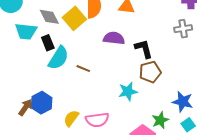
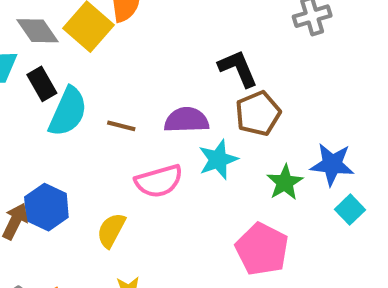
purple semicircle: (114, 38) -> (187, 120), moved
pink semicircle: (97, 120) -> (159, 181), moved
green star: (160, 120) -> (285, 182), moved

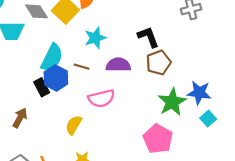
black rectangle: (42, 84) -> (42, 87), moved
cyan star: (218, 160) -> (95, 38), moved
green star: (285, 182) -> (172, 102), size x1.4
blue hexagon: (46, 207) -> (56, 78), moved

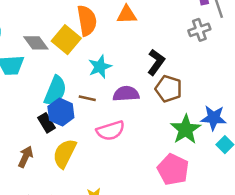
black L-shape: (148, 37) -> (156, 62), turned 60
brown pentagon: (159, 63) -> (169, 89), turned -30
yellow semicircle: (74, 125) -> (65, 153), moved, size x1.4

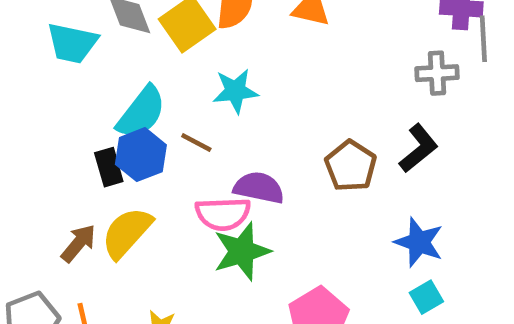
black L-shape: (156, 62) -> (419, 148), moved
purple semicircle: (126, 94) -> (259, 188), moved
green star: (186, 129) -> (242, 251), moved
brown arrow: (26, 157) -> (79, 243), moved

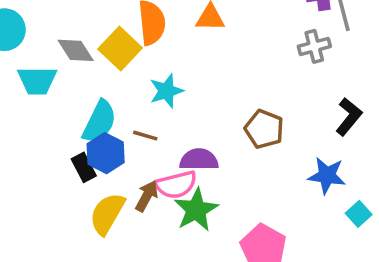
black L-shape: (419, 148) -> (349, 117), moved
brown arrow: (79, 243) -> (147, 196), moved
cyan square: (426, 297) -> (359, 214), moved

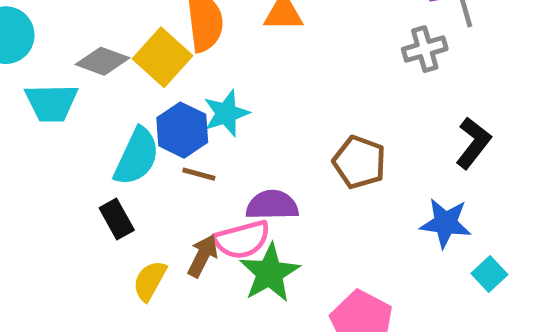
gray diamond: (76, 50) -> (103, 61), turned -36
blue hexagon: (106, 153) -> (182, 130), moved
yellow semicircle: (107, 214) -> (150, 281), size x0.7

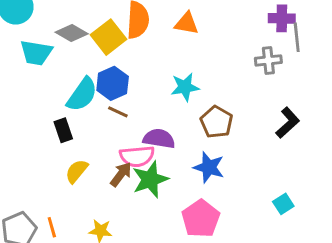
cyan star: (226, 113) -> (185, 87), moved
blue star: (445, 223) -> (209, 167), moved
brown arrow: (203, 256) -> (121, 174), moved

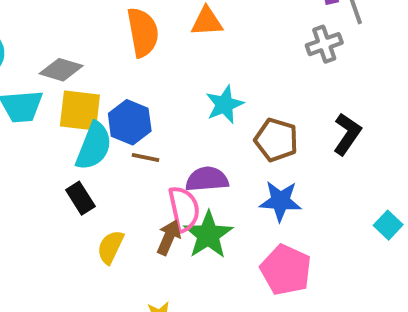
yellow square: (108, 37) -> (80, 110), moved, turned -32
black L-shape: (288, 123) -> (347, 134), moved
pink semicircle: (137, 156) -> (184, 209), turned -84

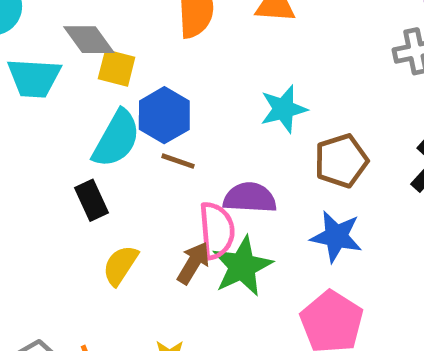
gray diamond: (61, 70) -> (89, 40), turned 30
yellow square: (80, 110) -> (117, 68), moved, size x0.7
brown pentagon: (276, 140) -> (341, 161), turned 30

